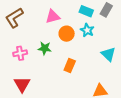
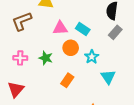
cyan rectangle: (86, 11) -> (83, 29), moved
cyan star: (87, 30) -> (92, 57), moved

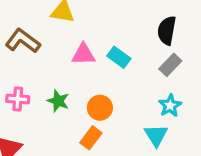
brown L-shape: (22, 21) -> (23, 41), turned 55
orange circle: (71, 48) -> (100, 108), moved
cyan star: (92, 57) -> (170, 106), moved

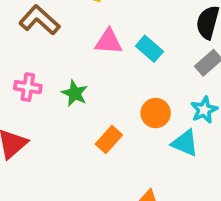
orange circle: (100, 108) -> (156, 113), moved
cyan triangle: (156, 135) -> (185, 143), turned -40

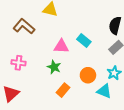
pink triangle: (109, 42) -> (61, 46), moved
green star: (75, 93) -> (54, 67), moved

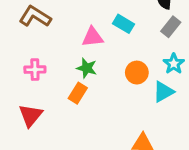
orange rectangle: (63, 90) -> (78, 93), moved
cyan triangle: (104, 91) -> (163, 92), turned -42

